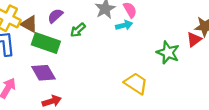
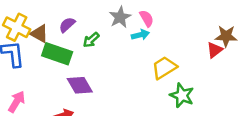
green star: (168, 53) -> (182, 95), moved
purple diamond: (43, 73) -> (80, 85), moved
yellow trapezoid: (136, 83) -> (164, 68), moved, turned -65

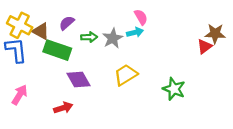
gray star: (120, 17) -> (113, 38), moved
green arrow: (91, 40) -> (89, 37), turned -140
yellow trapezoid: (164, 68) -> (126, 75), moved

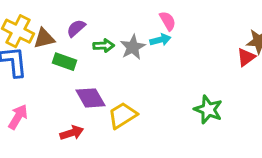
brown triangle: (41, 31) -> (44, 38), turned -42
green rectangle: (57, 50) -> (64, 62), size x0.7
yellow trapezoid: (126, 75) -> (123, 115), moved

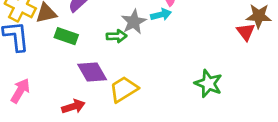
green arrow: (104, 46) -> (117, 36), moved
red triangle: (246, 57) -> (246, 32), turned -30

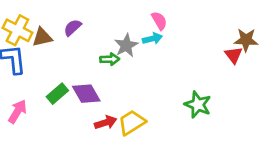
green rectangle: (66, 36) -> (57, 94), moved, turned -60
yellow trapezoid: (124, 89) -> (132, 123), moved
red arrow: (73, 106) -> (106, 123), moved

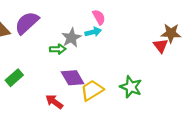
purple semicircle: (73, 28) -> (27, 23), size x1.6
purple diamond: (86, 94) -> (73, 78), moved
red arrow: (106, 123) -> (54, 102), turned -126
yellow trapezoid: (132, 123) -> (92, 90), moved

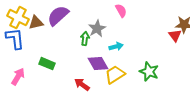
cyan arrow: (93, 32) -> (116, 47), moved
green arrow: (58, 49) -> (85, 39), turned -80
green rectangle: (14, 78) -> (47, 64), turned 63

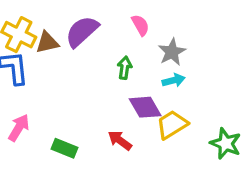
pink semicircle: (121, 11) -> (140, 25), moved
gray star: (97, 29) -> (172, 52), moved
green rectangle: (47, 64) -> (65, 148), moved
green star: (149, 72) -> (226, 144), moved

